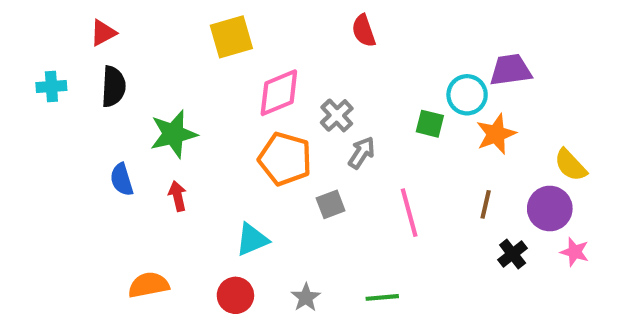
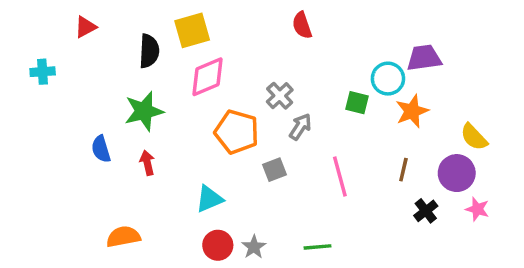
black semicircle: (113, 87) -> (149, 51), moved
pink diamond: (279, 93) -> (208, 77), moved
red circle: (235, 295) -> (218, 245), moved

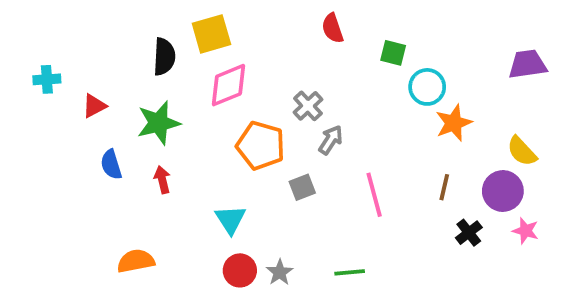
red triangle: (85, 27) -> (94, 106), moved
purple trapezoid: (424, 58) -> (527, 64), moved
green square: (357, 103) -> (393, 53), moved
cyan triangle: (209, 199) -> (230, 219), turned -40

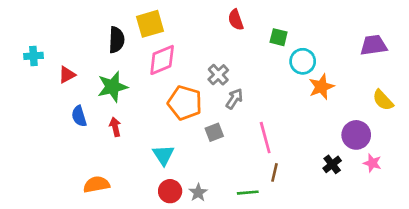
yellow semicircle: (522, 151) -> (383, 100), moved
brown line: (444, 187) -> (275, 172), moved

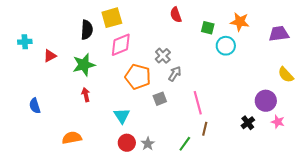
orange star: (321, 87) -> (240, 22), moved, turned 30
blue semicircle: (79, 116) -> (35, 106), moved
green line: (248, 193) -> (185, 144), turned -49

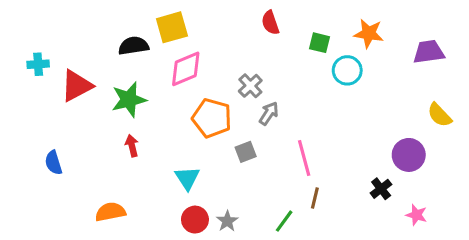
black semicircle: (87, 30) -> (133, 46), turned -102
red triangle: (50, 56) -> (77, 86), size x1.6
pink star: (278, 122) -> (416, 215), moved

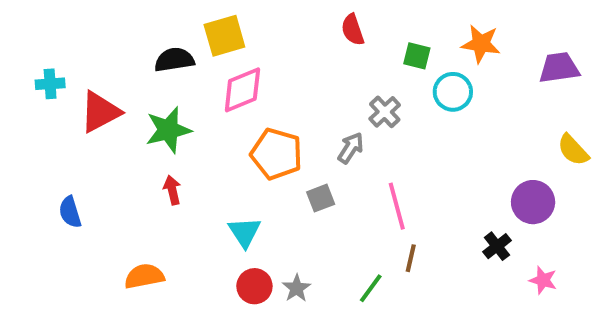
gray cross: (250, 86) -> (385, 112), moved

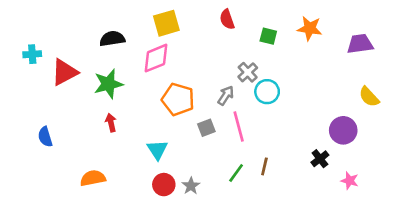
yellow square: (224, 36) -> (166, 23), moved
cyan circle: (453, 92) -> (267, 92), moved
pink line: (397, 206) -> (239, 126), moved
green line: (371, 288) -> (236, 173), moved

